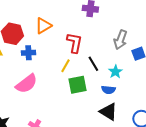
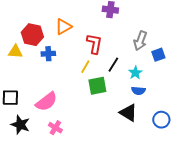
black line: (93, 64) -> (113, 65), turned 63
pink semicircle: (26, 84) -> (46, 102), moved
blue semicircle: (108, 90) -> (138, 91), moved

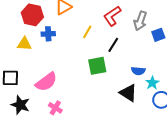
red L-shape: (94, 44) -> (112, 16), moved, turned -135
yellow triangle: (15, 52) -> (24, 44), moved
yellow line: (85, 67) -> (87, 32), moved
cyan star: (135, 73) -> (152, 83), moved

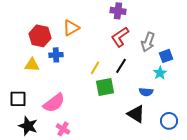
yellow line: (87, 32) -> (95, 68), moved
cyan star: (152, 83) -> (160, 73), moved

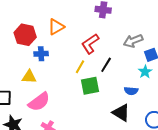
red L-shape: (120, 37) -> (90, 44), moved
gray arrow: (148, 42) -> (133, 41), turned 48
yellow triangle: (32, 65) -> (29, 77), moved

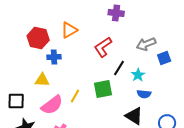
yellow line: (80, 67) -> (75, 96), moved
cyan star: (145, 72) -> (138, 75), moved

